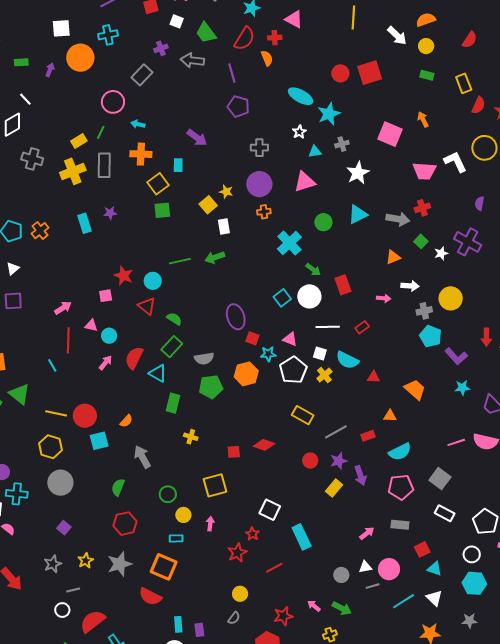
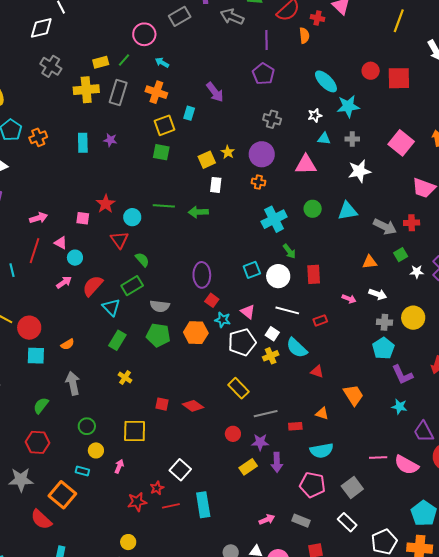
red line: (274, 568) -> (171, 506), moved

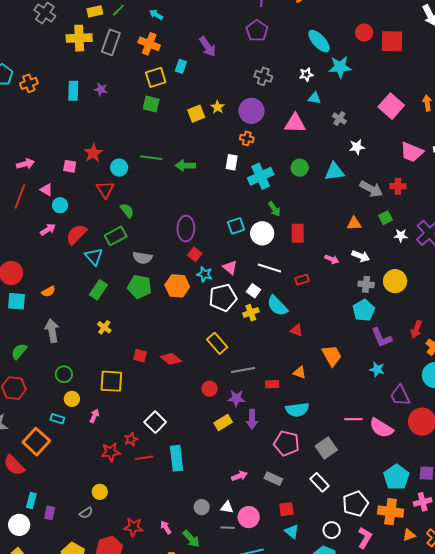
gray cross: (352, 139) -> (339, 119), moved, turned 32
white star: (359, 171) -> (357, 147), moved, size x0.7
white rectangle: (216, 185) -> (232, 162), moved

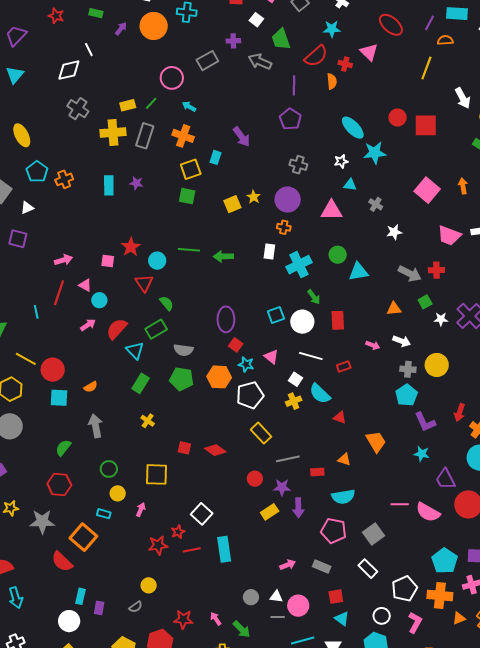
cyan triangle: (334, 172) -> (359, 272), moved
white pentagon: (223, 298) -> (250, 395), moved

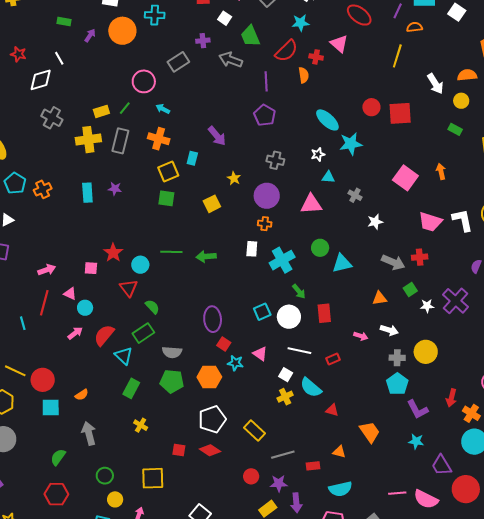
red star: (56, 16) -> (18, 54), moved
yellow star: (254, 197) -> (234, 178), moved
white pentagon: (250, 395) -> (212, 419), moved

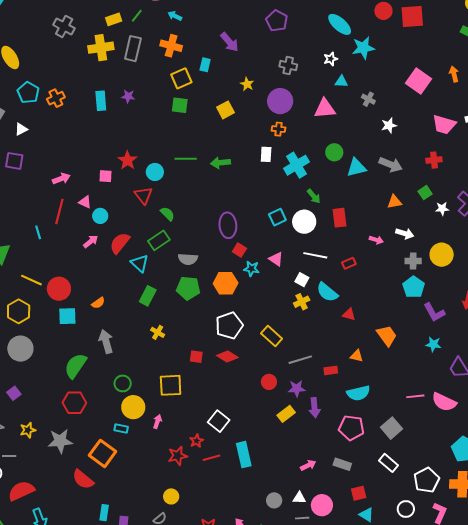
gray arrow: (393, 262) -> (391, 165), moved
green semicircle: (58, 457) -> (76, 366), size x1.5
yellow circle: (115, 499) -> (133, 407), size x1.5

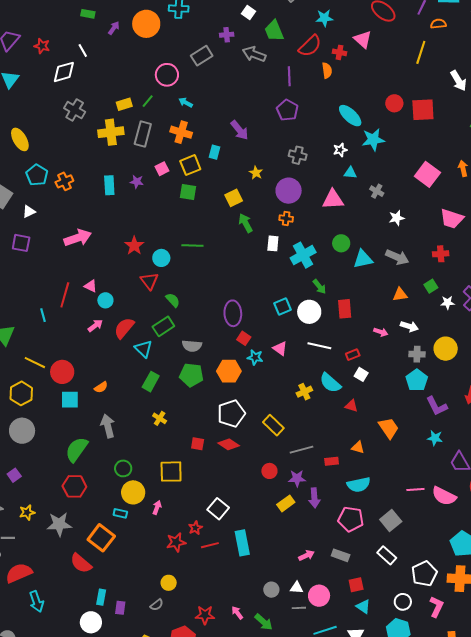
green arrow: (220, 163) -> (246, 223), moved, turned 66
pink square: (106, 176) -> (162, 169), moved, turned -32
pink arrow: (61, 179) -> (78, 238), moved, size x1.5
white square: (302, 280) -> (361, 374), moved

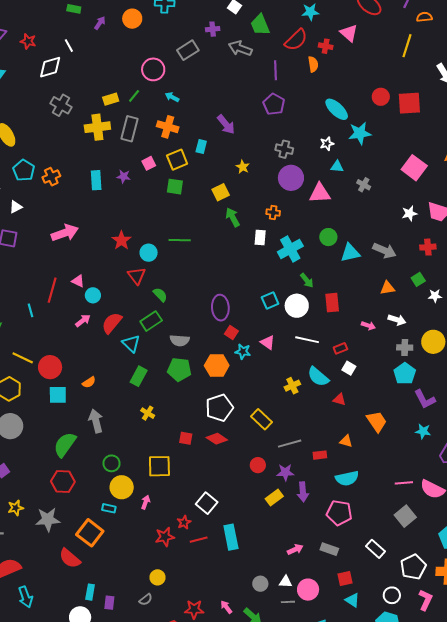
orange circle: (146, 24) -> (132, 19), size x0.7
purple circle: (289, 191) -> (291, 178), moved
white star: (397, 218) -> (410, 213), moved
gray square: (391, 521) -> (405, 516), moved

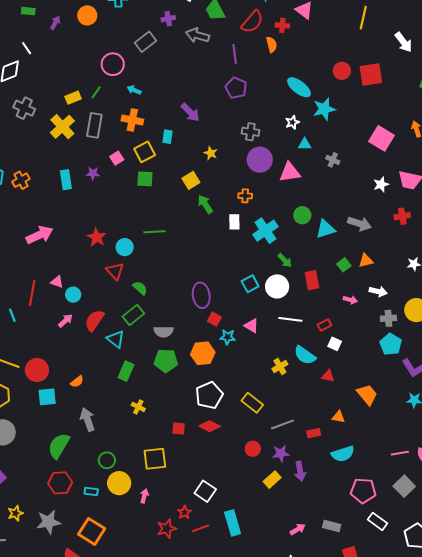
yellow cross: (97, 127) -> (62, 127), turned -30
green square: (418, 279) -> (344, 265), moved
cyan rectangle: (109, 508) -> (91, 491), moved
pink pentagon: (339, 513) -> (363, 491), moved

